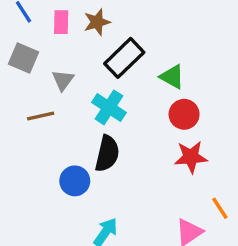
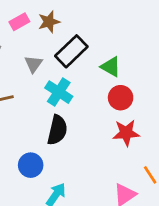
pink rectangle: (61, 22) -> (19, 22), turned 60
gray triangle: (63, 80) -> (33, 64), moved
blue circle: (75, 181) -> (31, 165), moved

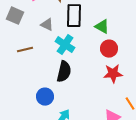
black rectangle: (71, 51) -> (74, 16), turned -45
gray triangle: (33, 64) -> (47, 25), turned -40

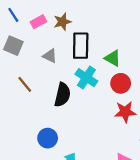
cyan cross: (65, 45) -> (86, 78), moved
brown line: (25, 50) -> (25, 84), turned 63
black semicircle: (64, 72) -> (62, 95), moved

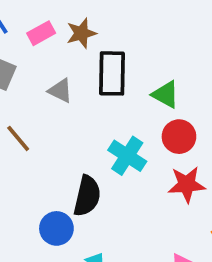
cyan cross: (86, 78) -> (127, 156), moved
black semicircle: (62, 95) -> (87, 196), moved

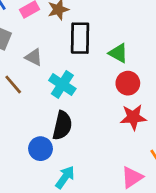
gray triangle: (60, 91) -> (34, 57), moved
cyan cross: (127, 156) -> (62, 85), moved

